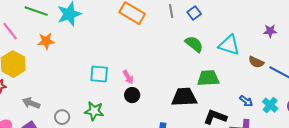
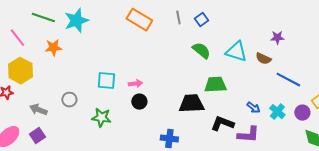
brown semicircle: (256, 62) -> (263, 59), moved
pink arrow: (128, 77) -> (135, 84), turned -64
gray circle: (62, 117) -> (69, 100), moved

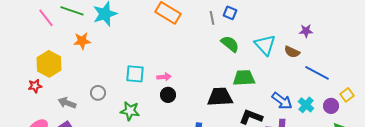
gray line: (178, 18) -> (212, 18), moved
blue square: (201, 20) -> (230, 13), turned -32
pink line: (17, 38) -> (46, 18), moved
cyan triangle: (236, 52) -> (265, 45), turned 30
blue arrow: (253, 108) -> (282, 101), size x1.5

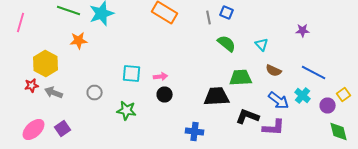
pink line: (46, 18) -> (21, 22), moved, turned 54
cyan triangle: (265, 45) -> (262, 44), size x0.6
brown semicircle: (292, 52) -> (274, 70), moved
gray arrow: (67, 103) -> (54, 92), moved
cyan cross: (306, 105) -> (303, 96), moved

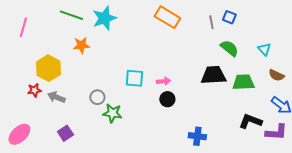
black trapezoid: (217, 96) -> (213, 75), moved
green star: (127, 110) -> (112, 113), moved
pink ellipse: (34, 130) -> (19, 134), moved

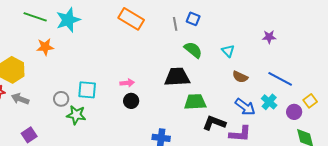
cyan square: (134, 78) -> (87, 90), moved
green trapezoid: (243, 82) -> (195, 102), moved

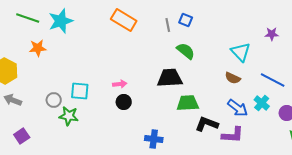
purple star: (269, 37) -> (272, 34), moved
cyan triangle: (228, 51) -> (241, 52), moved, size x1.5

